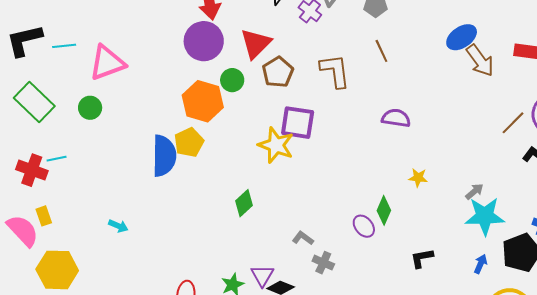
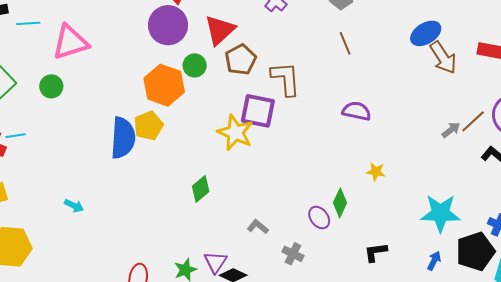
brown L-shape: (335, 71) -> (286, 79), moved
gray arrow: (474, 191) -> (451, 130), moved
gray cross: (323, 263) -> (293, 254), moved

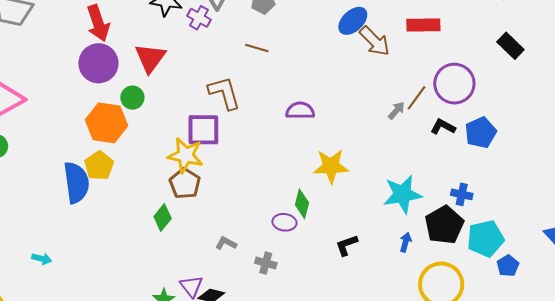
brown line: (345, 43) -> (257, 48), moved, turned -40
brown pentagon: (241, 60) -> (185, 183), moved
yellow star: (376, 172) -> (331, 166), size x1.8
purple ellipse: (319, 218) -> (284, 222), turned -35

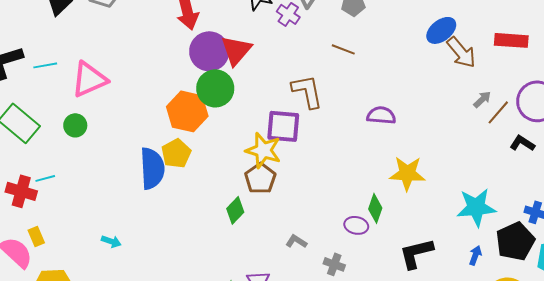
purple circle: (98, 63) -> (209, 51), moved
green circle: (132, 98) -> (215, 88), size x1.6
gray arrow: (396, 111) -> (482, 99), moved
black L-shape: (347, 245) -> (416, 253), size x1.5

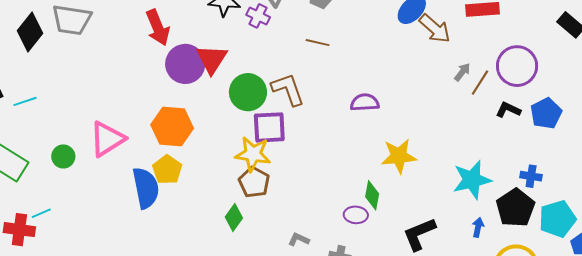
pink triangle: (89, 79) -> (107, 139), moved
green circle: (215, 88) -> (248, 92), moved

